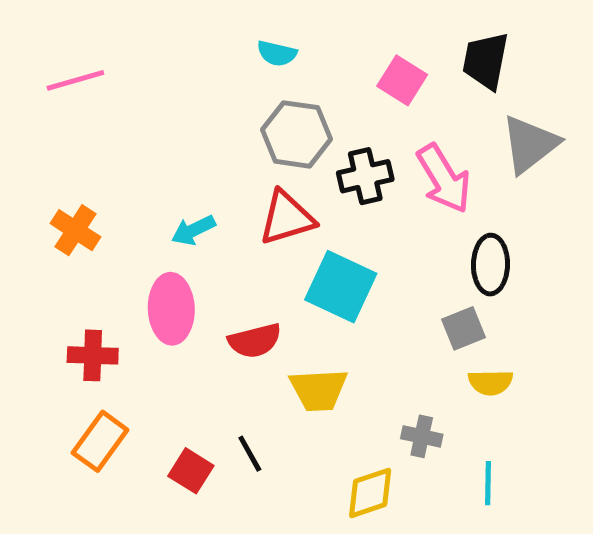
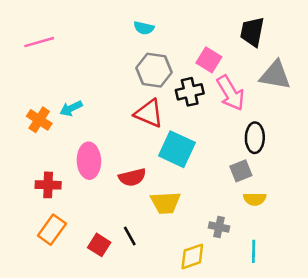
pink square: (402, 80) -> (209, 60), moved
gray triangle: (530, 144) -> (275, 75), turned 48
red triangle: (287, 218) -> (149, 113), turned 40
cyan arrow: (193, 230) -> (71, 108), moved

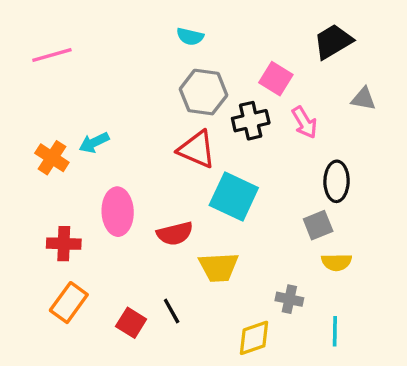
black trapezoid: (252, 32) -> (333, 42), turned 48
gray triangle: (275, 75) -> (363, 99), size x0.6
pink arrow: (231, 93) -> (305, 122), size x0.7

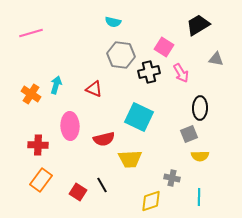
cyan arrow: (94, 143) -> (56, 85), turned 132
red triangle: (197, 149) -> (94, 89), moved, size x0.7

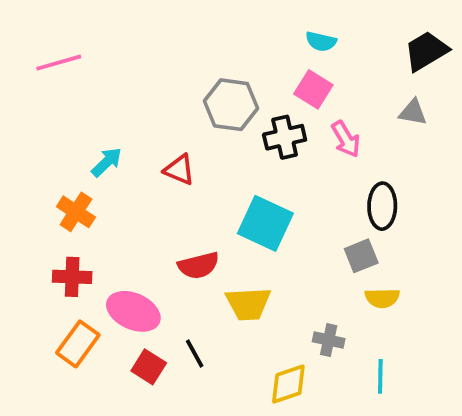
cyan semicircle: (113, 22) -> (321, 41), moved
black trapezoid: (198, 25) -> (426, 51), moved
cyan arrow: (56, 85) -> (107, 162), turned 30
orange cross: (31, 94) -> (76, 212), moved
pink ellipse: (70, 126) -> (133, 311), moved, turned -64

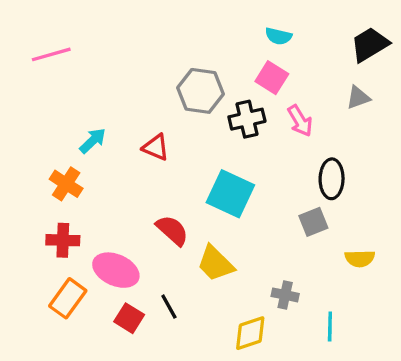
gray triangle: (413, 112) -> (358, 98), turned -30
red semicircle: (198, 265) -> (172, 230), turned -124
yellow semicircle: (382, 298) -> (360, 258), moved
yellow trapezoid: (248, 304) -> (215, 263), turned 48

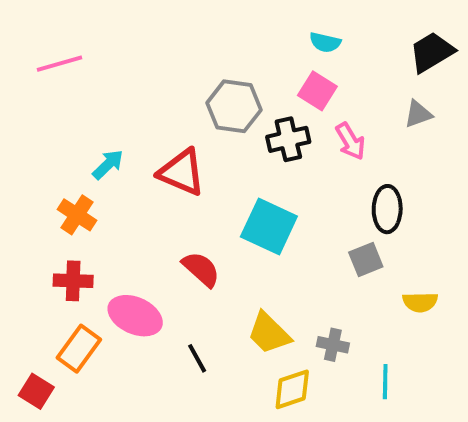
red triangle: (156, 147) -> (182, 172), size x1.5
yellow trapezoid: (215, 263) -> (269, 333), moved
red square: (129, 318) -> (36, 391), moved

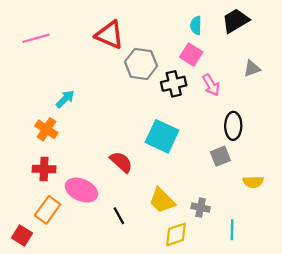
cyan semicircle: (325, 42) -> (196, 25), turned 78
black trapezoid: (432, 52) -> (236, 21), moved
red triangle: (182, 172) -> (109, 35), moved

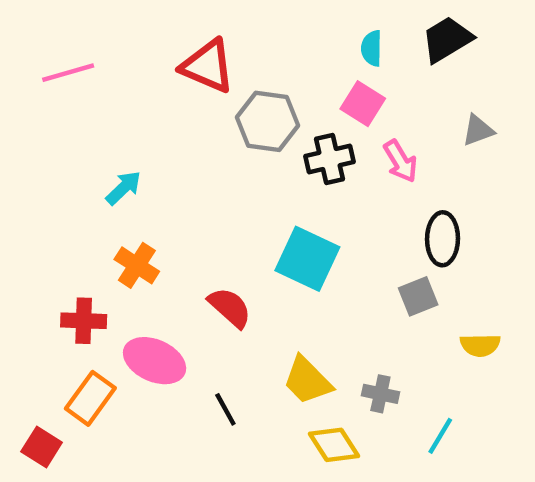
orange cross: (46, 129) -> (137, 265), moved
cyan line: (232, 230) -> (440, 436), turned 30
yellow diamond: (176, 234) -> (334, 445), turned 76

